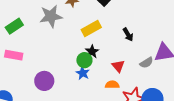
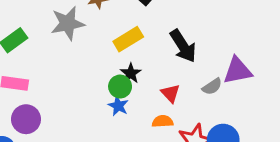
black arrow: (128, 35) -> (183, 46), size x1.6
purple circle: (44, 81) -> (26, 119), moved

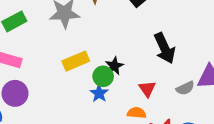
yellow rectangle: (128, 39) -> (76, 61), moved

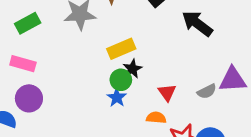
black arrow: (165, 48) -> (197, 23), moved, turned 152
yellow rectangle: (76, 61) -> (121, 49), moved

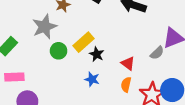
green circle: (121, 80) -> (59, 51), moved
orange semicircle: (156, 118) -> (126, 85), turned -64

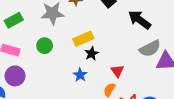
green circle: (59, 51) -> (45, 46), moved
gray semicircle: (157, 53) -> (150, 48), moved, size x1.5

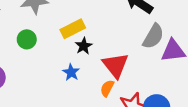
gray semicircle: (150, 48) -> (153, 36), turned -30
red triangle: (117, 71) -> (116, 65), size x1.6

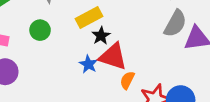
red triangle: (116, 65) -> (113, 57), moved, turned -32

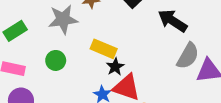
yellow rectangle: (89, 18) -> (104, 49), turned 50

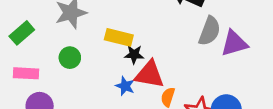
black star: (115, 67) -> (134, 55), turned -30

